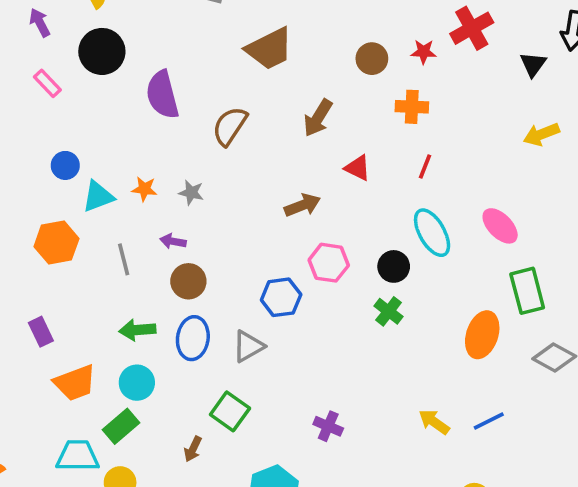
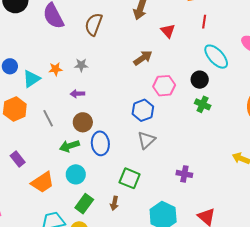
red triangle: (358, 168) -> (168, 31), turned 35
gray line: (124, 259) -> (48, 118), moved
brown circle: (188, 281) -> (83, 122), moved
gray triangle: (248, 346) -> (146, 140), moved
green rectangle: (121, 426) -> (84, 204), moved

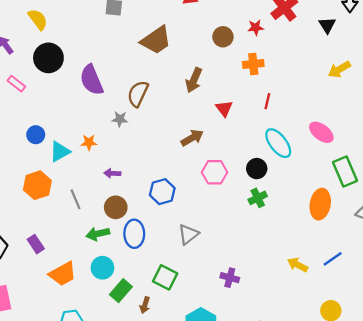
gray star: (81, 65) -> (120, 119), moved
green cross: (203, 104) -> (258, 198), turned 35
blue hexagon: (143, 110) -> (162, 192), moved
green rectangle: (84, 204) -> (121, 291), moved

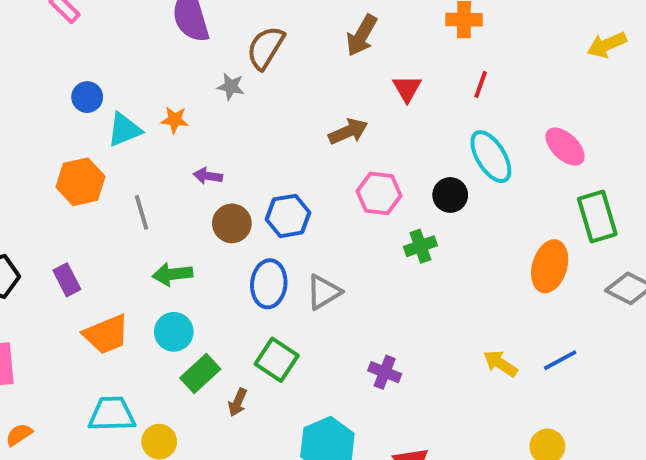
green cross: (258, 198) -> (420, 246), moved
brown circle: (116, 207) -> (232, 223), moved
blue ellipse: (134, 234) -> (269, 284), moved

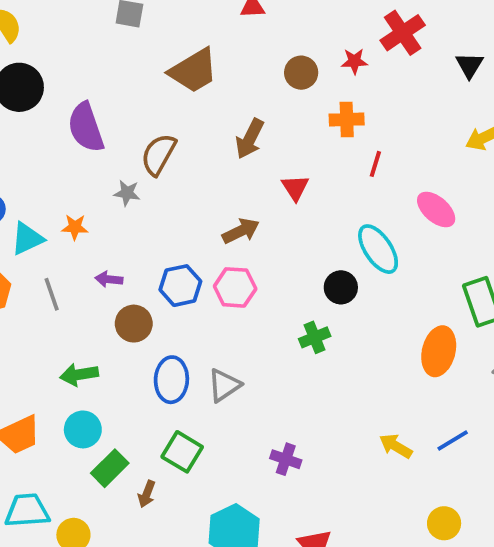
red line: (481, 84) -> (375, 164), moved
pink ellipse: (565, 147) -> (436, 209), moved
pink hexagon: (379, 193) -> (235, 287), moved
gray line: (142, 212) -> (52, 294), moved
blue hexagon: (288, 216) -> (180, 286), moved

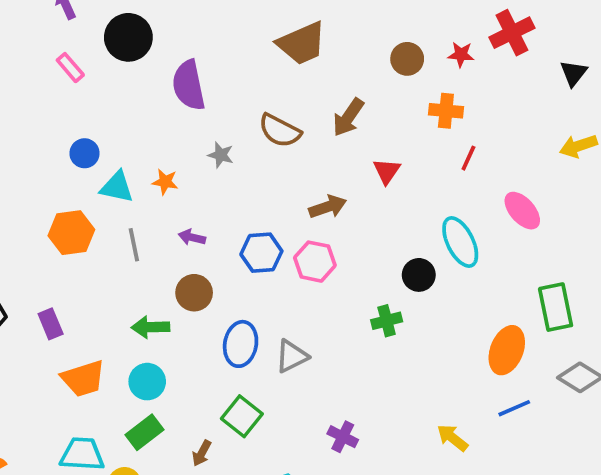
brown semicircle: (159, 154) -> (280, 131), moved, turned -99
cyan triangle: (27, 239) -> (117, 187), turned 30
brown circle: (134, 324) -> (194, 293), moved
blue line: (453, 440) -> (514, 408), moved
green rectangle: (110, 468) -> (144, 432), moved

